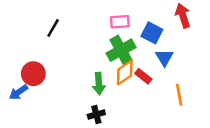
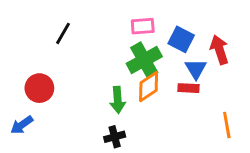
red arrow: (183, 16) -> (219, 50), moved
red rectangle: (143, 76) -> (188, 88), moved, turned -35
blue arrow: (19, 92) -> (22, 125), moved
orange line: (179, 95) -> (227, 125), moved

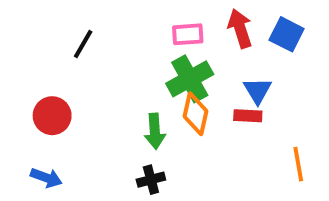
blue square: (181, 39) -> (287, 34), moved
red arrow: (219, 50) -> (240, 28), moved
orange diamond: (149, 87) -> (196, 114), turned -44
blue arrow: (22, 125) -> (46, 178), moved, turned -125

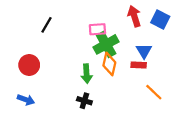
pink rectangle: (188, 34) -> (97, 29), moved
orange line: (298, 164) -> (154, 92), moved, turned -36
black cross: (151, 180) -> (84, 101), turned 32

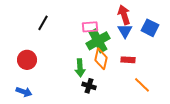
blue square: (160, 19) -> (150, 28), moved
blue triangle: (144, 51) -> (125, 31), moved
black cross: (84, 101) -> (89, 86), moved

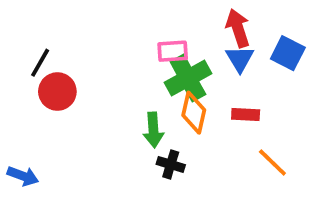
black line: (43, 23) -> (40, 63), moved
red circle: (27, 60) -> (57, 92), moved
blue arrow: (24, 92) -> (23, 176), moved

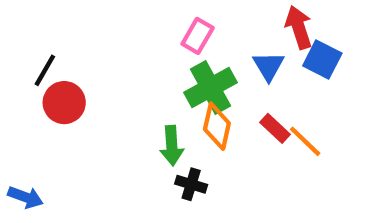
red arrow: (238, 28) -> (299, 27), moved
pink rectangle: (173, 51) -> (198, 36), moved, turned -56
red rectangle: (246, 115) -> (275, 128), turned 40
orange line: (272, 163) -> (305, 141), moved

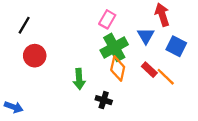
blue square: (322, 60) -> (176, 46), moved
black line: (45, 70) -> (24, 25), moved
green arrow: (172, 146) -> (79, 79), moved

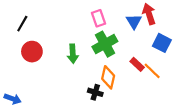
pink rectangle: (107, 19) -> (99, 18), turned -49
blue triangle: (146, 36) -> (134, 21), moved
orange diamond: (118, 68) -> (108, 77), moved
green arrow: (79, 79) -> (73, 54), moved

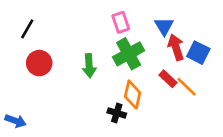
red arrow: (149, 14) -> (176, 47), moved

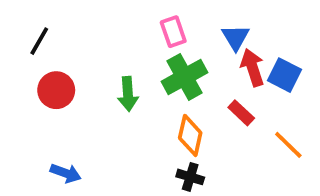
orange line: (186, 87) -> (288, 145), moved
black cross: (117, 113) -> (190, 177), moved
blue arrow: (16, 121) -> (66, 173), moved

